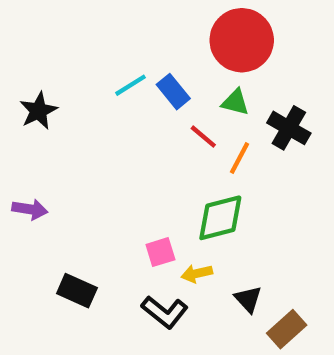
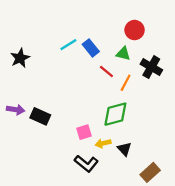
red circle: (242, 40) -> (135, 30), moved, size x0.6
black rectangle: (77, 291) -> (40, 116), moved
black triangle: (248, 299) -> (124, 149), moved

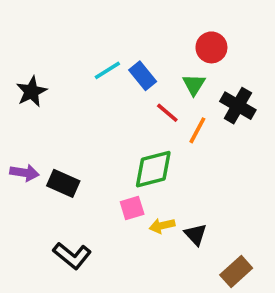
green triangle: (123, 54) -> (194, 84), turned 48
green diamond: (115, 114) -> (153, 169), moved
black L-shape: (86, 163) -> (72, 256), moved

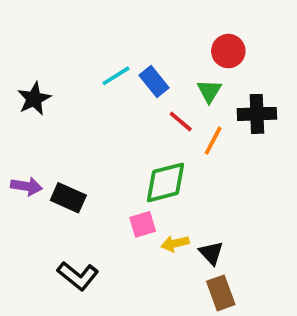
black cross: (238, 106) -> (257, 114), turned -32
brown rectangle: (236, 272) -> (221, 293), moved, turned -68

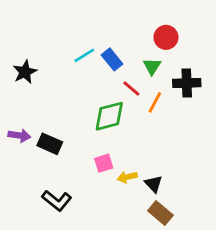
green diamond: (165, 182) -> (109, 116), moved
brown rectangle: (221, 293) -> (160, 213), turned -30

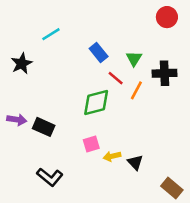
red circle: (166, 37) -> (167, 17), moved
cyan line: (84, 55) -> (51, 34), moved
brown rectangle: (160, 213) -> (172, 188), moved

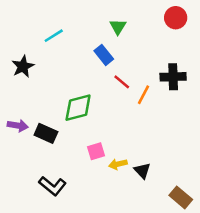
green triangle: (134, 59) -> (118, 27), moved
green diamond: (96, 103) -> (78, 108), moved

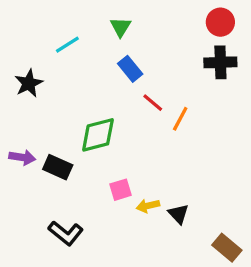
green triangle: (118, 27) -> (121, 27), moved
black cross: (173, 77) -> (220, 62), moved

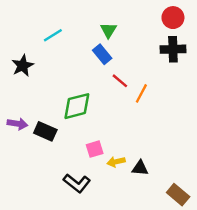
green triangle: (121, 27) -> (108, 30), moved
black triangle: (179, 214) -> (140, 168), turned -42
black L-shape: (66, 233) -> (77, 183), moved

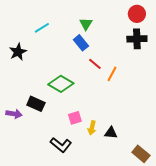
green diamond: (77, 106) -> (61, 84), turned 45
purple arrow: (17, 124) -> (14, 114), moved
yellow arrow: (116, 162) -> (92, 128), turned -64

